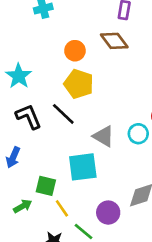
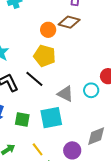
brown diamond: (114, 41) -> (69, 22), turned -35
orange circle: (75, 51) -> (48, 30), moved
green square: (46, 186) -> (22, 120), moved

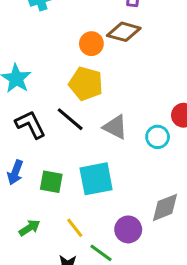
gray triangle: (65, 94) -> (115, 127), moved

